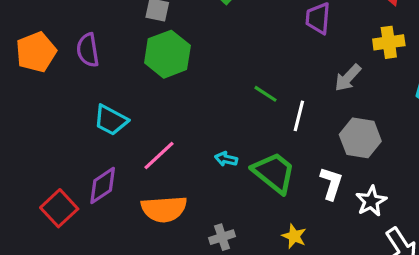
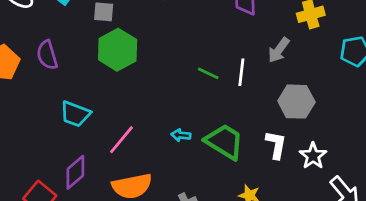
white line: (299, 116) -> (241, 72), moved

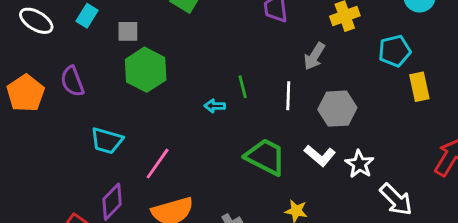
white line: (241, 72) -> (288, 96), moved
green line: (208, 73) -> (243, 87), turned 55
cyan arrow: (181, 135) -> (215, 106), moved
white L-shape: (276, 145) -> (320, 156), turned 124

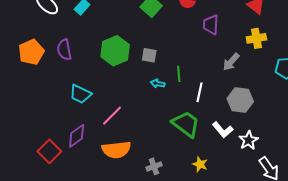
gray square: (128, 31) -> (149, 55), moved
white line: (288, 96) -> (199, 92), moved

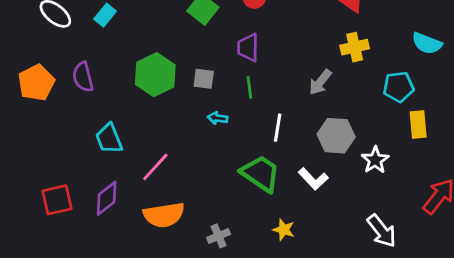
purple trapezoid: (211, 24) -> (248, 48), moved
green line: (179, 74) -> (249, 87), moved
cyan trapezoid: (80, 94) -> (109, 139), turned 45
white star: (249, 140) -> (375, 160), moved
red square: (49, 151) -> (57, 200), moved, turned 35

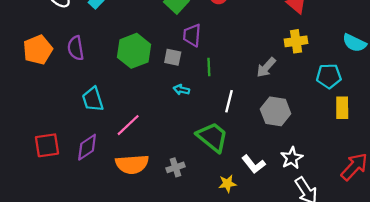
purple trapezoid: (248, 48) -> (192, 35), moved
white star: (375, 160) -> (292, 158), moved
white L-shape: (313, 179) -> (254, 164), moved
yellow star: (284, 230) -> (227, 184), turned -30
gray cross: (219, 236) -> (175, 167), moved

